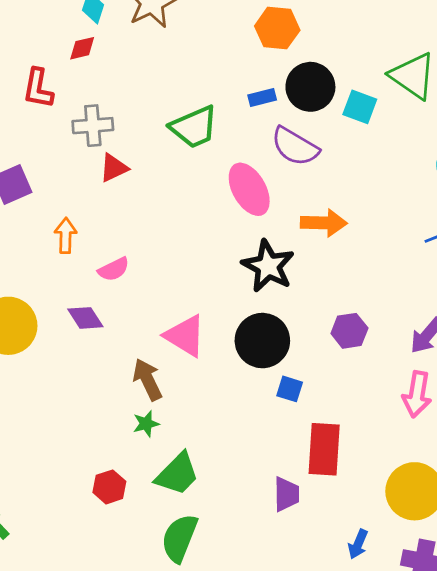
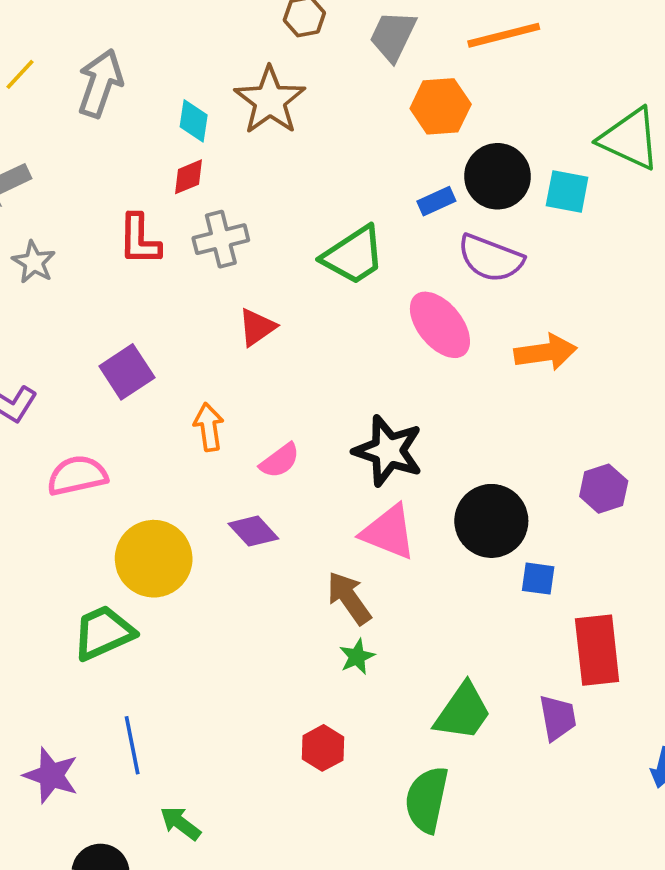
gray cross: (93, 126) -> (221, 239), moved
black star: (268, 266) -> (388, 451), moved
green trapezoid: (177, 474) -> (463, 712), moved

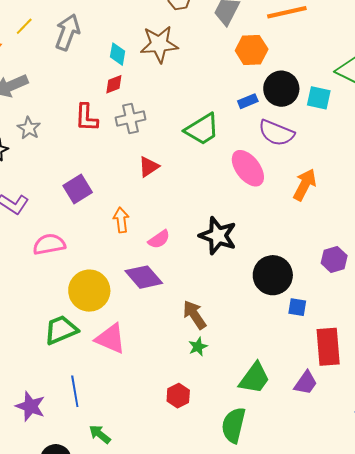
brown star: (270, 100) -> (159, 44), turned 30
orange arrow: (546, 352) -> (305, 185), turned -56
purple diamond: (253, 531) -> (144, 277), size x1.4
pink triangle: (389, 532) -> (110, 339), moved
purple trapezoid: (558, 718) -> (306, 383), turned 44

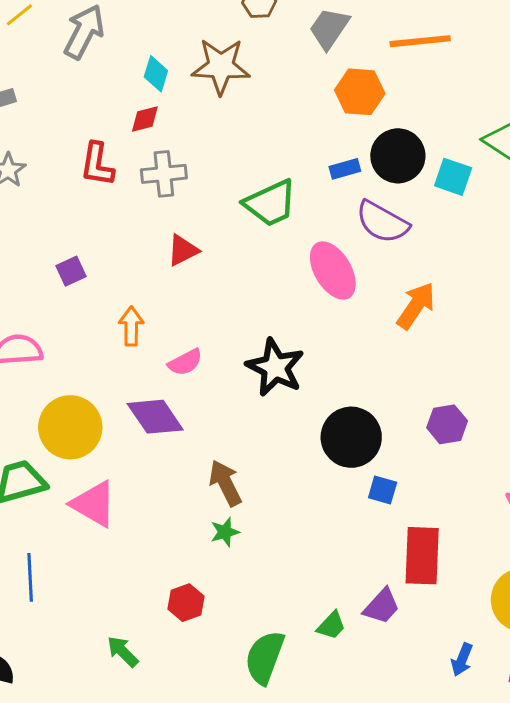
purple square: (78, 189) -> (71, 271), size x0.7
green trapezoid: (254, 378) -> (331, 626), moved, size x0.6
green arrow: (100, 434) -> (123, 652), moved

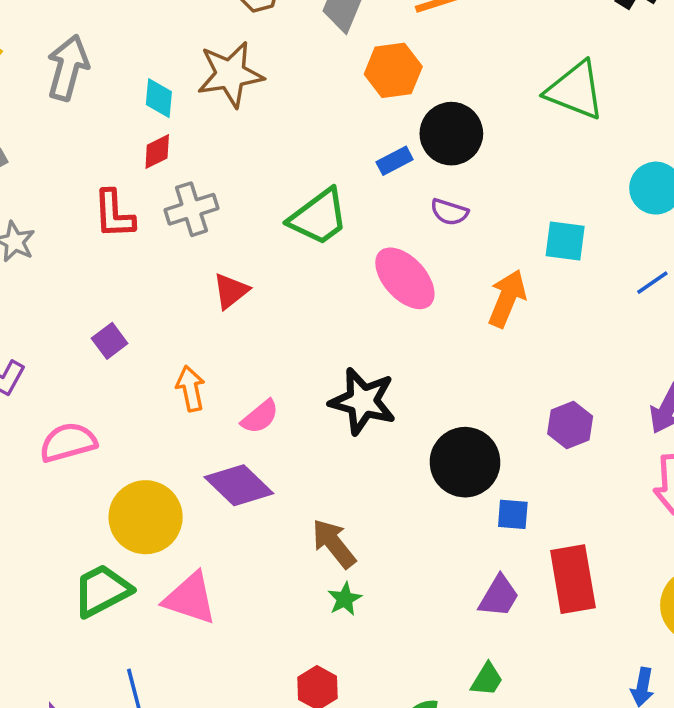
cyan square: (453, 177) -> (565, 241), moved
purple semicircle: (382, 222) -> (449, 212), size x0.6
purple trapezoid: (382, 606) -> (499, 596), moved

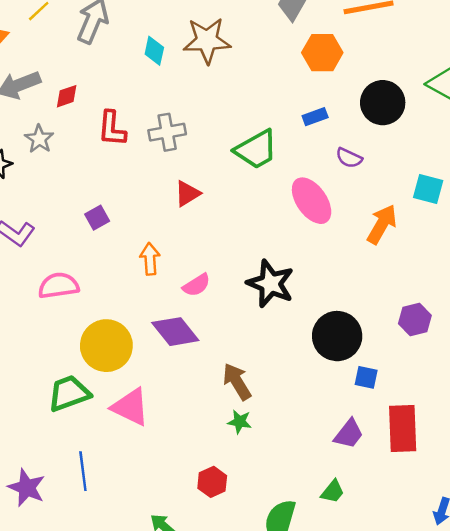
black circle: (451, 134) -> (383, 103), moved
red diamond: (157, 152) -> (67, 96), moved
green star: (345, 599) -> (240, 422), turned 30

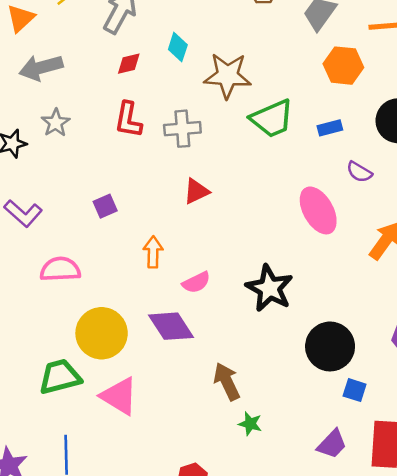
brown star: (207, 41) -> (227, 76), moved
red diamond: (67, 96) -> (129, 64), moved
green trapezoid: (256, 149) -> (272, 119), moved
green star: (240, 422) -> (250, 424), moved

